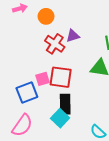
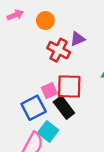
black rectangle: (65, 104) -> (64, 107), moved, turned -30
cyan square: (60, 118) -> (48, 131), moved

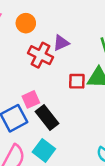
red square: (69, 87) -> (77, 81), moved, size x0.6
cyan square: (48, 131) -> (44, 150), moved

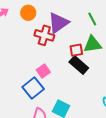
purple triangle: (61, 43) -> (58, 23), size x1.6
black rectangle: (47, 117) -> (79, 65), moved

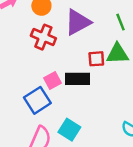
red cross: (44, 35) -> (43, 37), moved
black rectangle: (79, 65) -> (77, 79), moved, turned -48

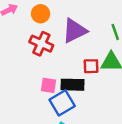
pink square: (52, 80) -> (49, 85), turned 35
blue square: (37, 100) -> (62, 103), moved

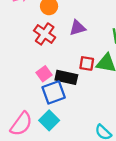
purple triangle: (75, 31) -> (78, 28), size x0.7
pink square: (49, 85) -> (44, 74), turned 35

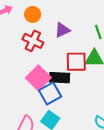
red square: (87, 63) -> (76, 62), size x1.5
pink square: (44, 74) -> (38, 78), size x1.6

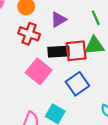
black rectangle: (59, 78) -> (59, 52), moved
blue square: (50, 94) -> (77, 84), moved

